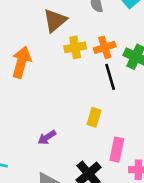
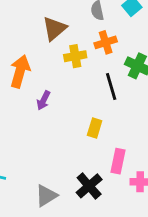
orange cross: (105, 47) -> (106, 42), moved
purple arrow: (47, 137) -> (43, 100), moved, turned -30

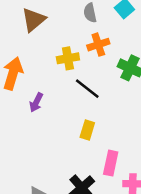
brown triangle: (55, 29) -> (34, 20), moved
black line: (111, 87) -> (87, 89), moved, turned -36

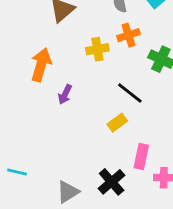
black line: (87, 89) -> (130, 93), moved
yellow rectangle: (87, 130) -> (117, 123), turned 36

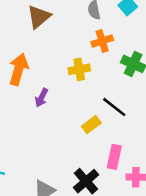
yellow cross: (97, 49) -> (79, 69), moved
black line: (130, 93) -> (114, 107), moved

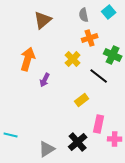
yellow cross: (79, 69) -> (73, 59), turned -35
black line: (114, 107) -> (99, 76), moved

